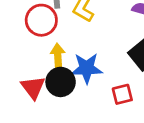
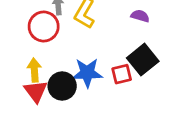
yellow arrow: (58, 56) -> (34, 70), moved
red square: (122, 94) -> (122, 74), moved

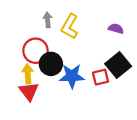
red circle: (44, 27) -> (35, 51), moved
black circle: (62, 86) -> (51, 64), moved

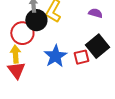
black circle: (51, 64) -> (36, 20), moved
blue star: (72, 76) -> (55, 56), turned -30

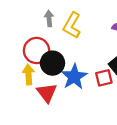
black circle: (36, 20) -> (52, 63), moved
red triangle: (16, 70) -> (47, 93), moved

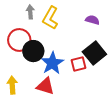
yellow arrow: (29, 74) -> (12, 85), moved
red triangle: (47, 93) -> (45, 86), moved, turned -36

